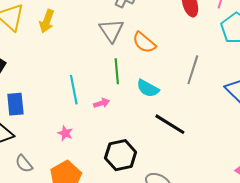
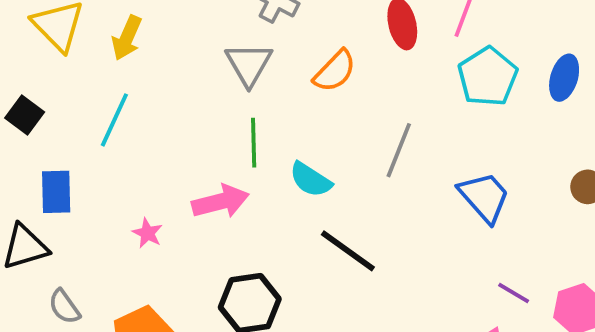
orange semicircle: (144, 43) -> (335, 71), moved, turned -90
cyan line: (74, 90) -> (114, 120), moved, turned 32
pink arrow: (102, 103) -> (220, 202), size x1.8
pink star: (65, 133) -> (147, 233), moved

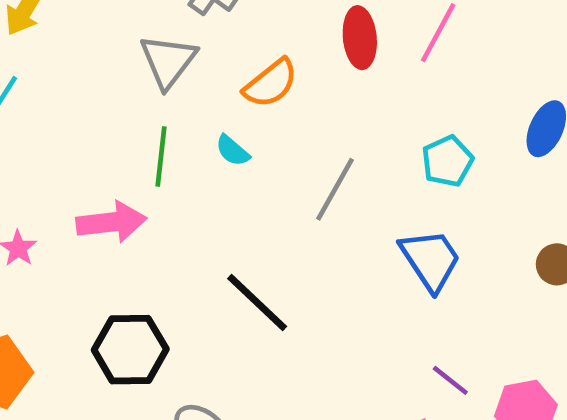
cyan pentagon: (488, 77) -> (447, 161), moved, size x0.7
cyan semicircle: (311, 180) -> (233, 151), moved, size x0.7

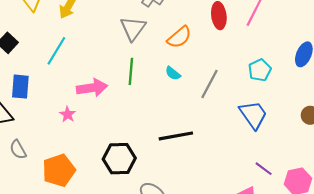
cyan semicircle: (233, 151) -> (173, 73), moved
pink arrow: (111, 222) -> (92, 88), moved
black line: (257, 302) -> (176, 136), turned -52

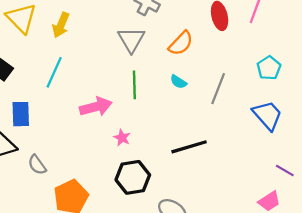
pink star: (68, 114) -> (122, 138), moved
gray semicircle: (18, 150) -> (37, 165), moved

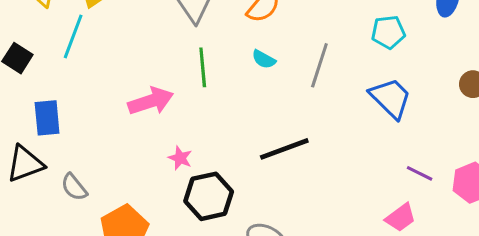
cyan pentagon: (269, 68) -> (388, 32), turned 30
cyan line: (54, 72) -> (73, 36), moved
pink star: (122, 138) -> (180, 158), moved

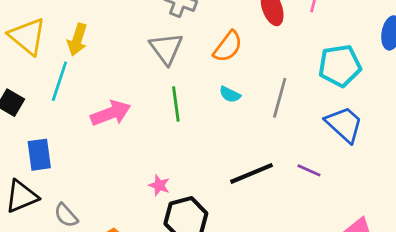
cyan pentagon: (388, 32) -> (340, 66), size x1.4
pink arrow: (151, 101) -> (111, 113), moved
purple line: (420, 173) -> (309, 170), moved

